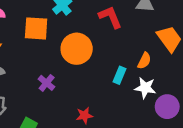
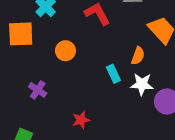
orange circle: (77, 49) -> (65, 51), size x0.6
cyan rectangle: (119, 75) -> (113, 74), turned -42

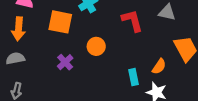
purple cross: (38, 90) -> (65, 62), moved

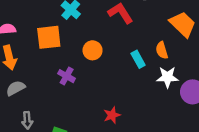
orange semicircle: (159, 66) -> (162, 50), turned 147
cyan rectangle: (134, 77) -> (138, 59), moved

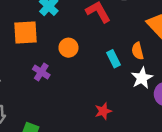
white star: (167, 77) -> (142, 78), turned -30
red star: (112, 115) -> (103, 111), moved

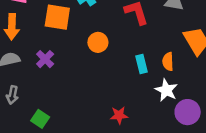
purple cross: (41, 72) -> (45, 59), moved
white star: (142, 78) -> (166, 90), turned -30

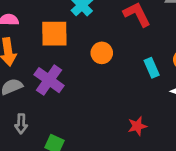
purple cross: (45, 59) -> (49, 80), size x1.5

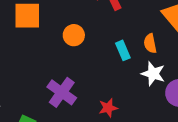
purple cross: (49, 80) -> (62, 92), moved

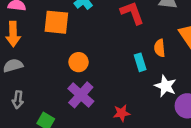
orange circle: (74, 35) -> (79, 62), moved
orange semicircle: (150, 43) -> (160, 48), moved

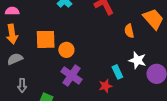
orange square: (56, 22) -> (46, 39), moved
cyan rectangle: (140, 62) -> (117, 72), moved

